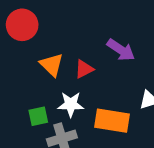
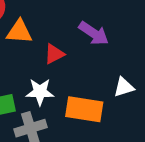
orange triangle: (52, 65) -> (19, 32), moved, turned -40

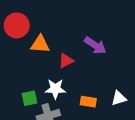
white triangle: (124, 87) -> (119, 98), moved
orange rectangle: (84, 109) -> (88, 102), size x0.6

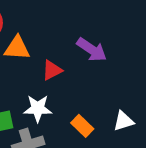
orange rectangle: (88, 102) -> (82, 126), turned 35

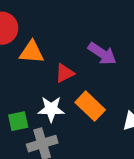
orange rectangle: (82, 126) -> (90, 106), moved, size x1.4

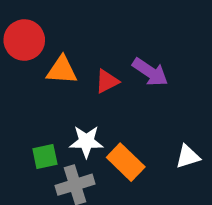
red triangle: (65, 73) -> (107, 81), moved
orange rectangle: (90, 106) -> (126, 162), moved

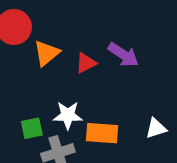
orange triangle: (62, 70) -> (47, 53), turned -44
orange rectangle: (126, 162) -> (102, 133), turned -40

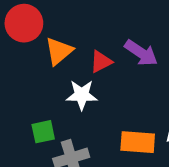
white star: (68, 115) -> (82, 95), moved
orange rectangle: (102, 133) -> (138, 142), moved

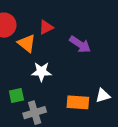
orange triangle: (59, 51) -> (27, 43), turned -42
red triangle: (101, 62) -> (46, 27), moved

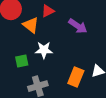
green square: (16, 96) -> (22, 61), moved
orange rectangle: (78, 102) -> (76, 77), turned -72

